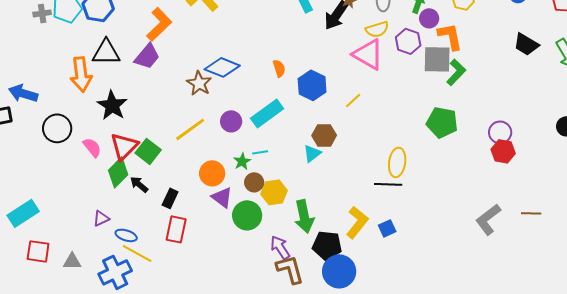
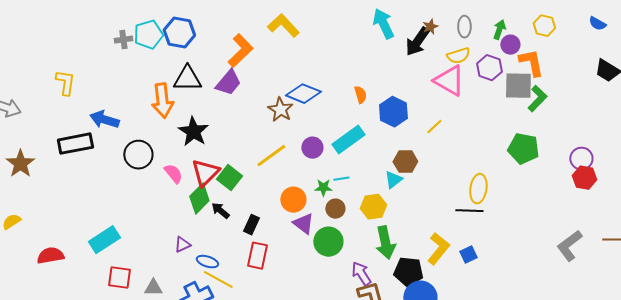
green star: (242, 161) -> (323, 188), turned 30
yellow hexagon: (274, 192) -> (373, 207), moved

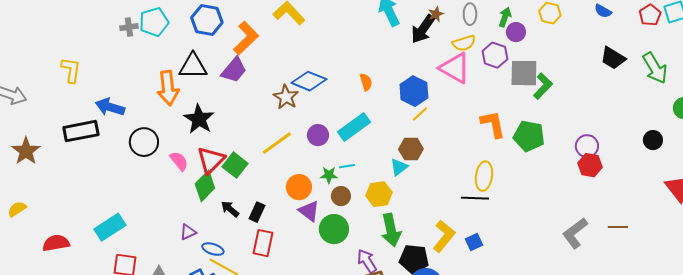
blue hexagon: (179, 33) -> (207, 20), moved
orange L-shape: (531, 63) -> (493, 124), moved
blue hexagon: (393, 112) -> (414, 91), moved
yellow line: (434, 127) -> (420, 114), moved
black arrow: (220, 211) -> (230, 209), moved

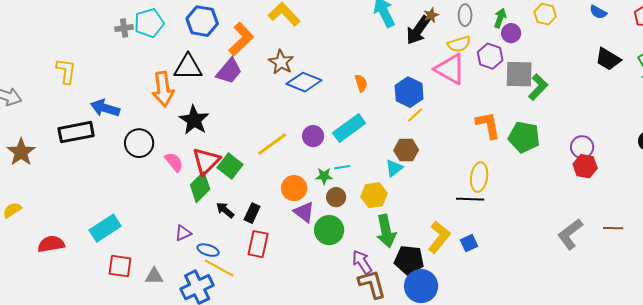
brown star: (286, 97) -> (281, 62), moved

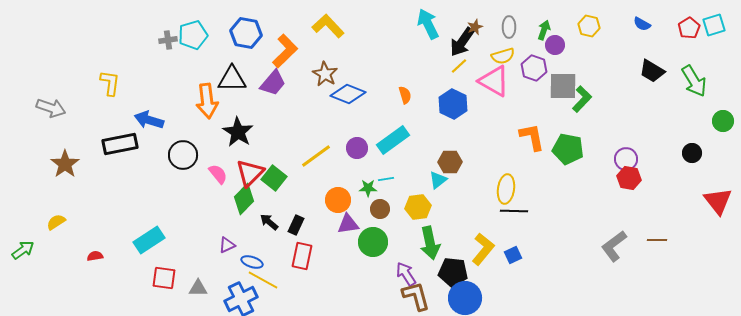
yellow line: (415, 115) -> (459, 66), moved
yellow ellipse: (479, 177) -> (506, 189), moved
purple triangle: (304, 212) -> (348, 224), turned -45
red semicircle: (51, 244) -> (95, 256), size x0.6

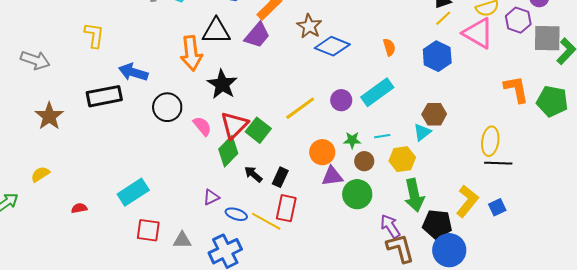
cyan line: (386, 179) -> (382, 136), moved
yellow line: (263, 280) -> (266, 221), moved

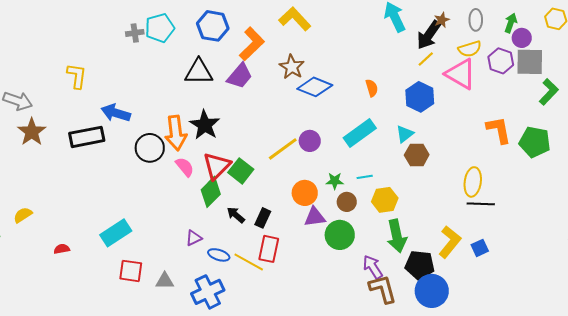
gray square: (547, 38) -> (530, 62), moved
orange arrow: (191, 53) -> (176, 133), moved
purple circle: (341, 100) -> (310, 141), moved
brown star: (49, 116) -> (32, 132), moved
cyan triangle: (422, 132) -> (405, 134), moved

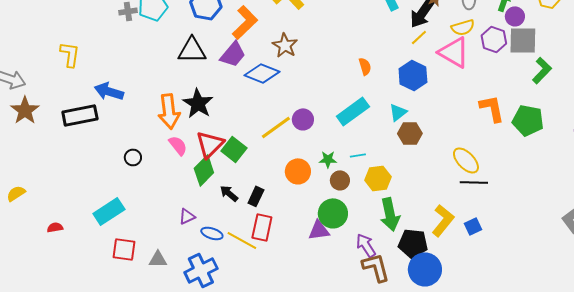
blue diamond: (315, 87) -> (262, 73), moved
black circle: (150, 148) -> (133, 157), moved, size x0.6
yellow ellipse: (473, 182) -> (466, 160), turned -52
purple triangle: (315, 217) -> (319, 230), moved

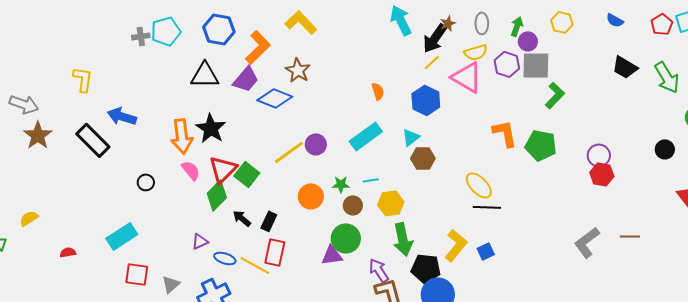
black rectangle: (80, 115) -> (93, 140), turned 56
gray triangle: (158, 259) -> (171, 284), turned -42

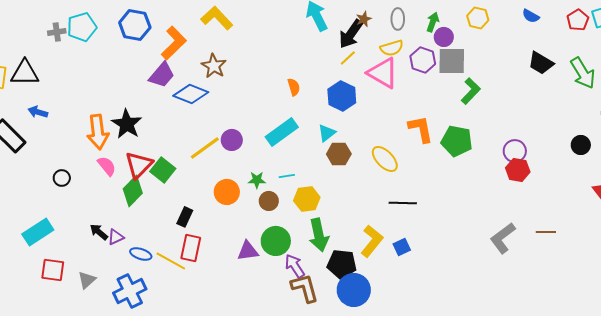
black triangle: (205, 75) -> (25, 73), moved
blue arrow: (122, 116) -> (38, 112), size x0.7
yellow ellipse: (479, 185) -> (385, 159), moved
black arrow: (242, 218) -> (99, 232), moved
green circle: (346, 238) -> (276, 241), moved

